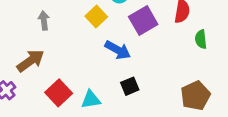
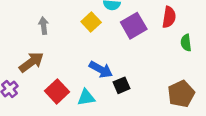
blue arrow: (118, 50) -> (101, 69), moved

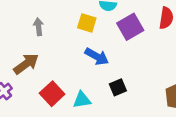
yellow square: (91, 22) -> (87, 23), turned -30
blue arrow: (101, 69) -> (97, 56), moved

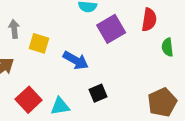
yellow square: (87, 23) -> (39, 43), moved

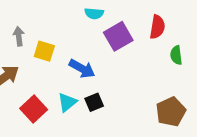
black square: (98, 93) -> (94, 102), moved
cyan triangle: (60, 106) -> (67, 102), moved, turned -30

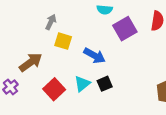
gray arrow: (19, 36) -> (51, 22), moved, turned 32

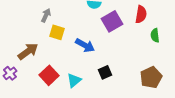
cyan triangle: (82, 84) -> (74, 80), moved
black square: (105, 84) -> (105, 72), moved

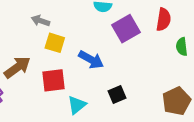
gray arrow: (46, 15) -> (41, 21), turned -96
red square: (49, 75) -> (53, 80), moved, turned 36

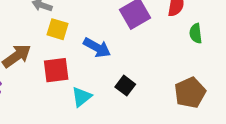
black square: (117, 95) -> (125, 86), turned -30

